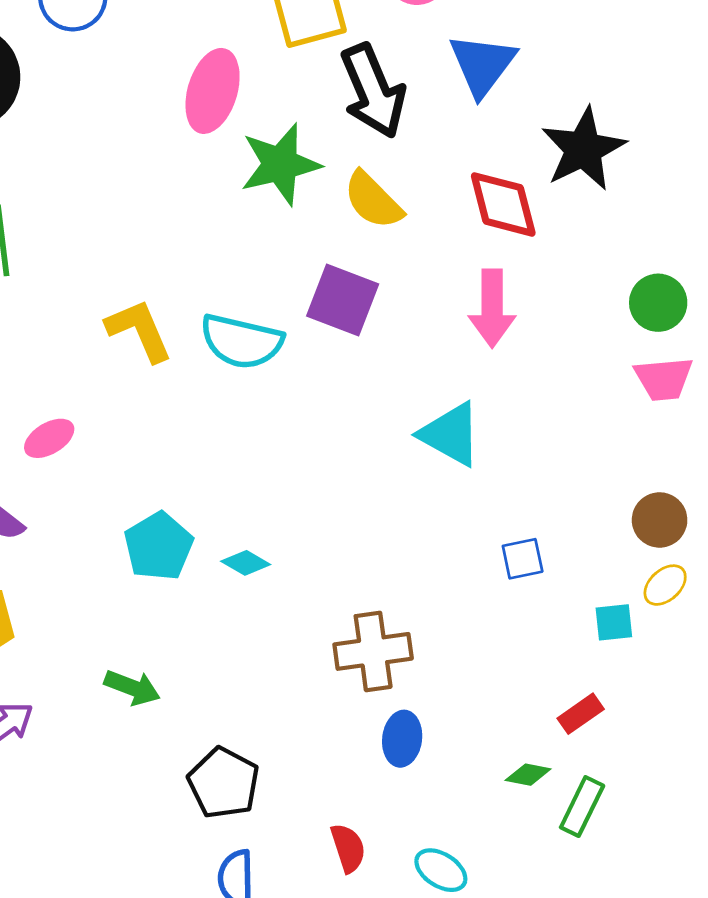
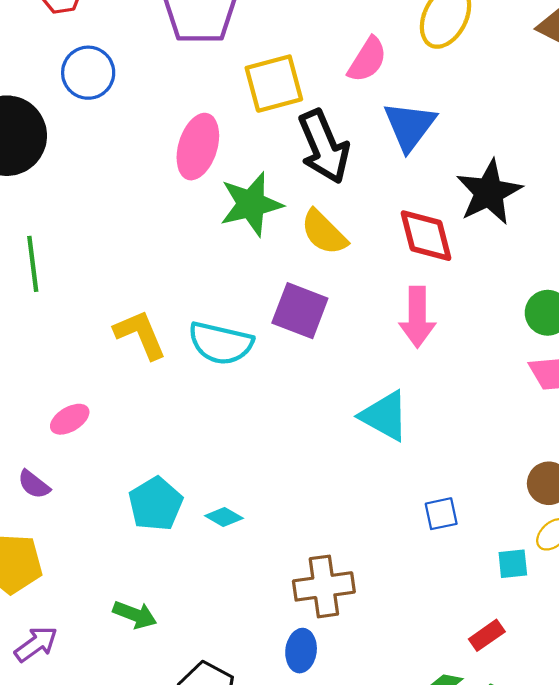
blue ellipse: (402, 739) -> (301, 651), moved

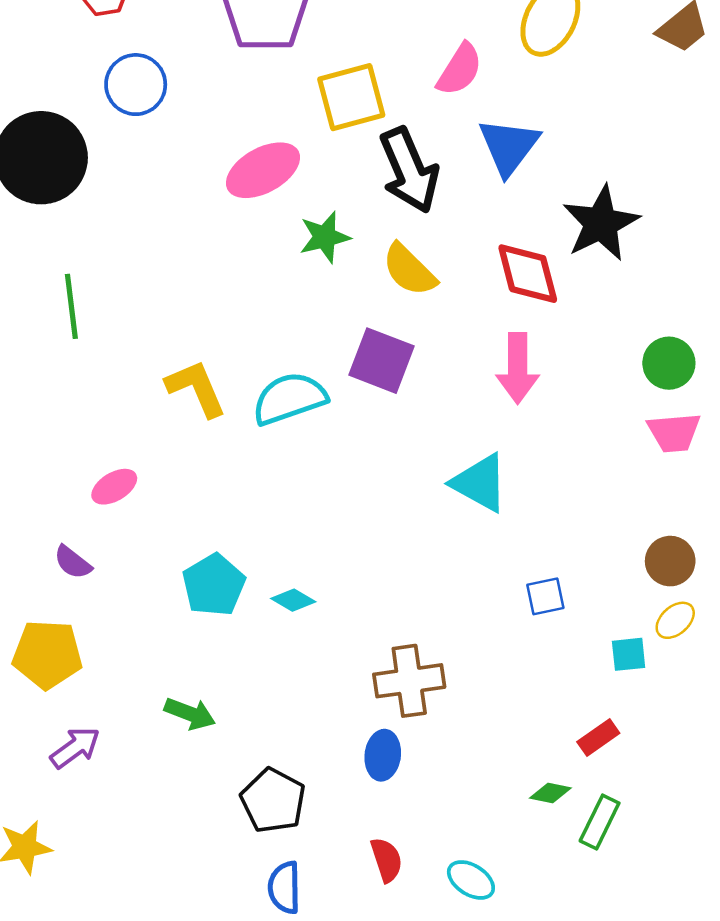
pink ellipse: (198, 147) -> (263, 170), turned 44
green star: (251, 204) -> (325, 237), size x0.7
cyan semicircle: (221, 343) -> (289, 398), turned 148

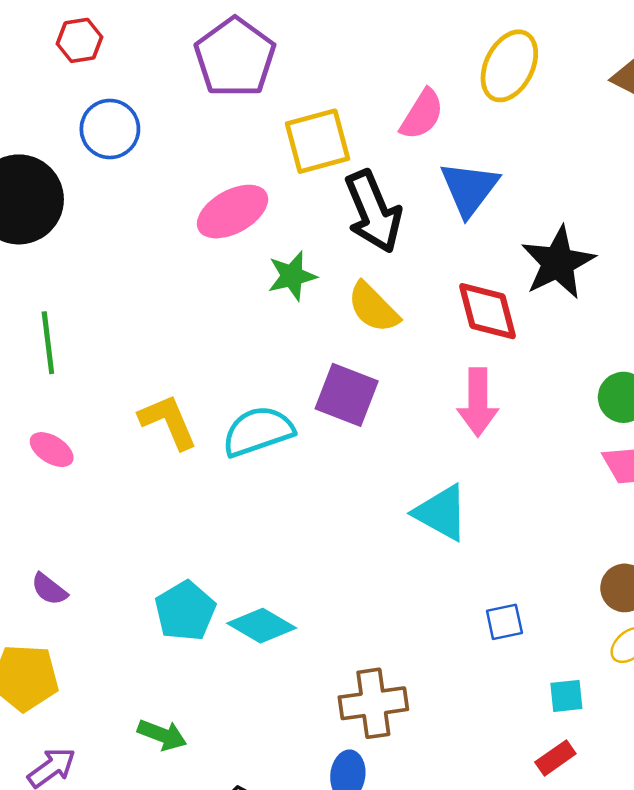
pink ellipse: (114, 487) -> (52, 450), moved, turned 63
cyan diamond: (293, 600) -> (262, 626), size x1.6
cyan square: (629, 654) -> (566, 696), moved

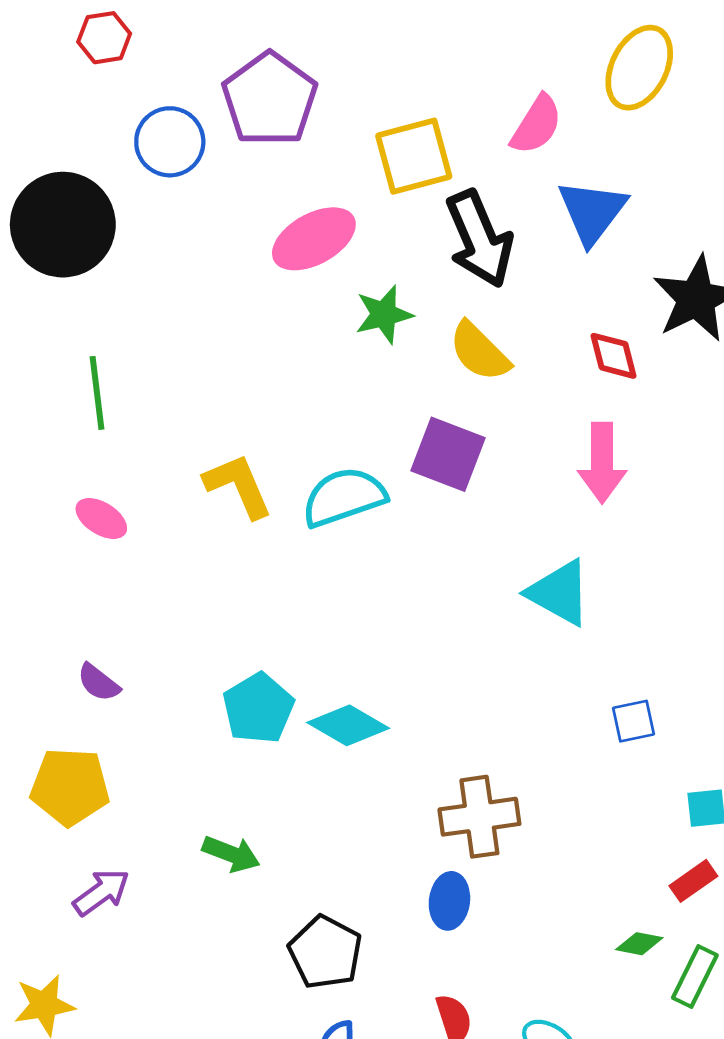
red hexagon: (80, 40) -> (104, 38), moved
purple pentagon: (235, 57) -> (270, 99), moved
red diamond: (487, 311) -> (614, 356), size x0.7

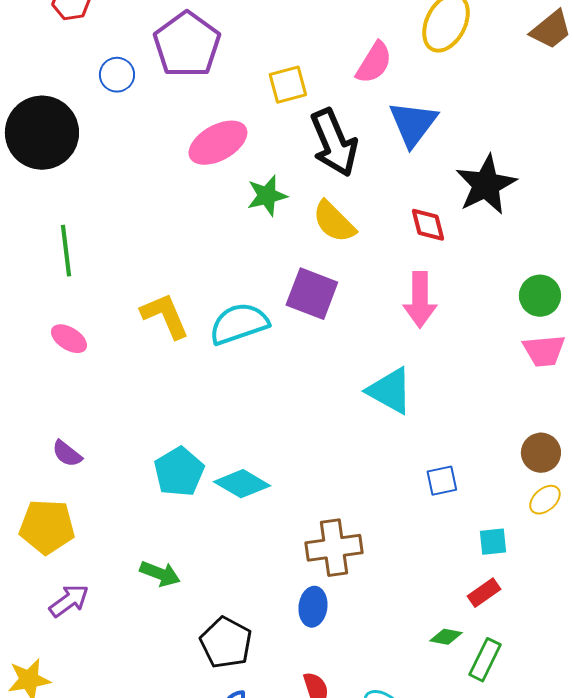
blue circle: (170, 142) -> (117, 75), size x0.7
yellow square: (414, 156) -> (288, 85), size x0.7

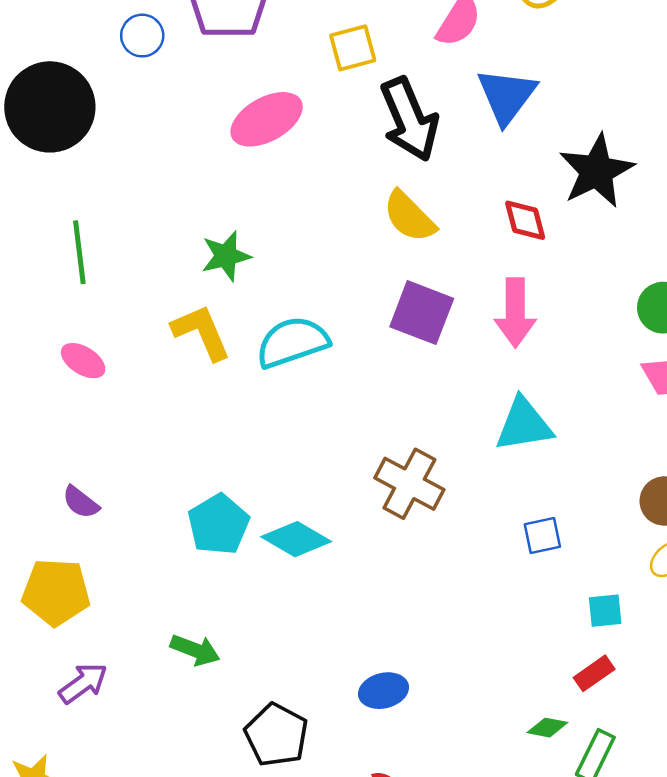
green star: (267, 196) -> (226, 256), moved
purple square: (312, 294) -> (422, 313), moved
cyan triangle: (390, 391) -> (524, 425), moved, turned -38
brown cross: (334, 548) -> (409, 484), moved, turned 36
blue ellipse: (313, 607) -> (384, 691), turned 69

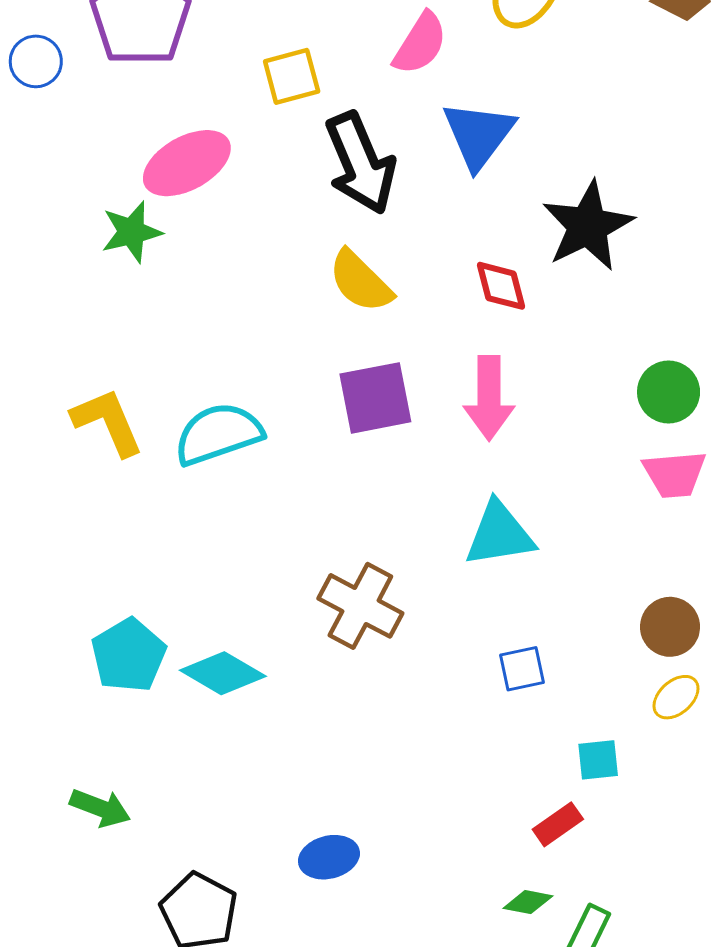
green star: (226, 256) -> (132, 232), moved
purple square: (422, 313) -> (375, 398), turned -32
red rectangle: (594, 673) -> (558, 824), moved

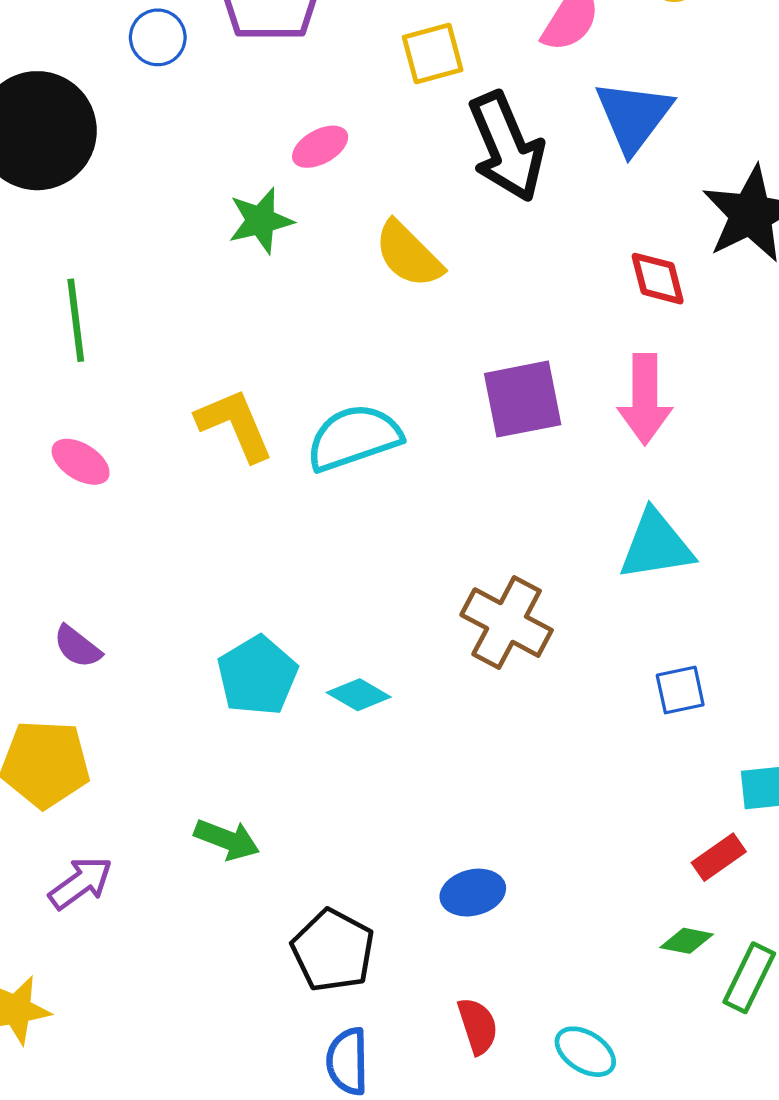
pink ellipse: (187, 163) -> (320, 147), size x0.6
yellow semicircle: (360, 281) -> (408, 254), moved
cyan diamond: (223, 673) -> (359, 695), size x0.7

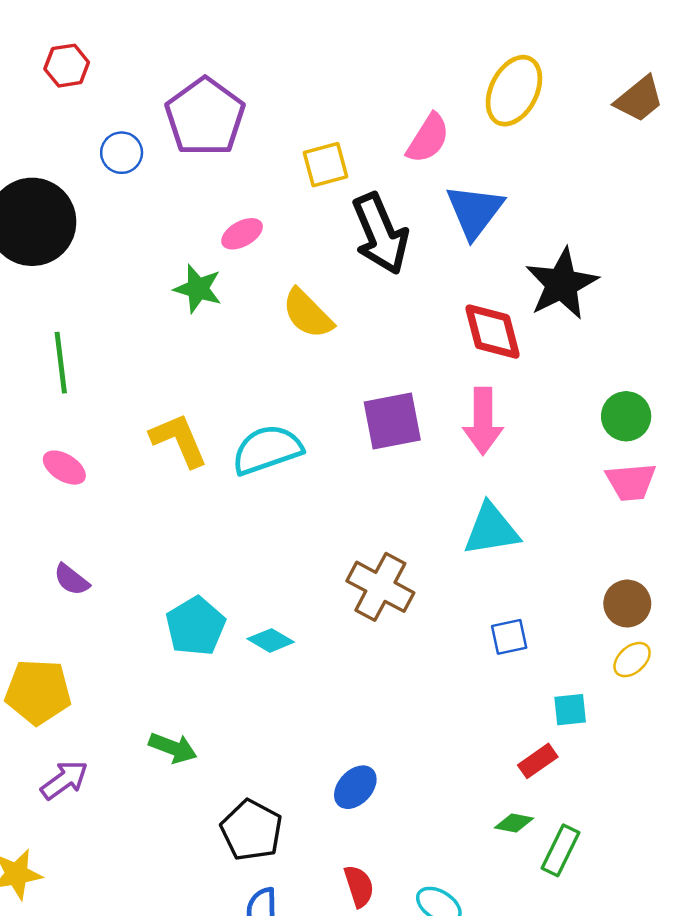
green star: (261, 221) -> (198, 289), turned 30
red diamond: (658, 279) -> (492, 332), size x1.4
purple semicircle: (77, 647) -> (71, 580), moved
blue ellipse: (473, 893) -> (355, 787), turned -33

